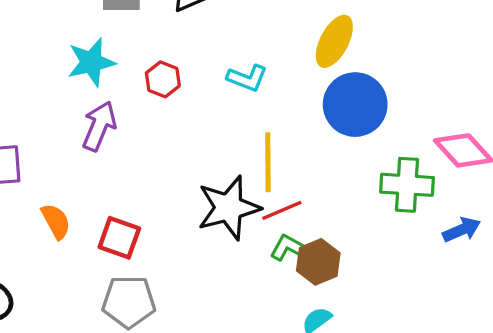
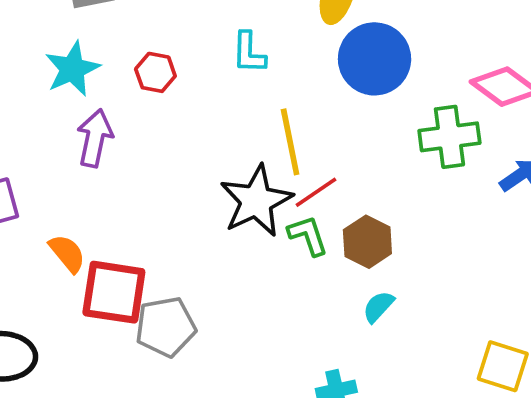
cyan L-shape: (247, 78) -> (249, 53), turned 81
red square: (119, 238) -> (114, 292), moved, size x1.4
green L-shape: (290, 248) -> (308, 235), moved, turned 54

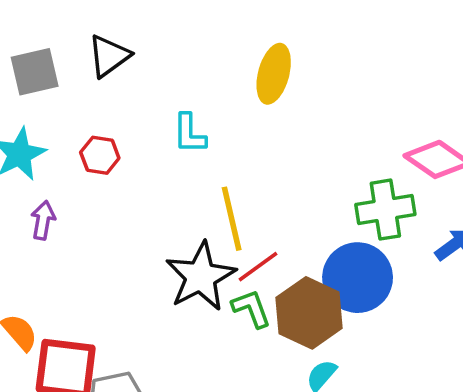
blue circle: (375, 59) -> (358, 278), moved
purple arrow: (95, 138) -> (43, 220), size x0.7
brown hexagon: (367, 242) -> (309, 313), size x1.4

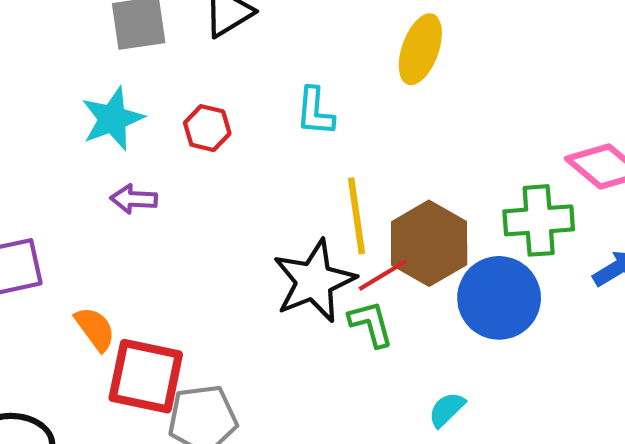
purple arrow: (43, 220) -> (134, 199), turned -102
brown hexagon: (309, 313) -> (429, 243), moved

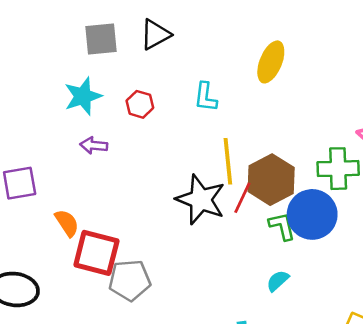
red line: (383, 275) -> (242, 198), turned -36
black star: (314, 281) -> (201, 200), turned -30
green L-shape: (371, 324) -> (282, 226), moved

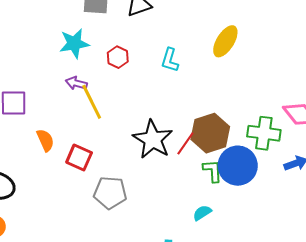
yellow line: (228, 161) -> (92, 102), moved, turned -30
red square: (96, 253) -> (79, 158), moved, size x0.7
gray pentagon: (130, 280) -> (110, 193), moved

